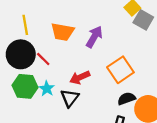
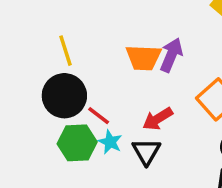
orange trapezoid: (62, 32) -> (143, 58), moved
red line: (43, 59) -> (99, 116), moved

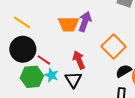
yellow line: (65, 51) -> (22, 22), turned -36
red arrow: (158, 119) -> (79, 60), turned 102

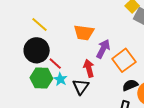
purple arrow: (85, 22) -> (103, 49), moved

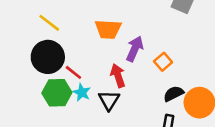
orange square: (124, 60) -> (163, 62), size x0.6

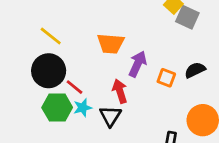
orange square: (163, 62) -> (166, 78), turned -30
cyan star: (82, 92) -> (83, 108), turned 30
black semicircle: (174, 94) -> (195, 70), moved

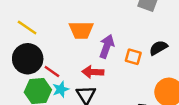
red arrow: (120, 91) -> (93, 72), turned -65

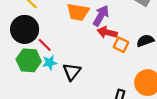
purple arrow: (107, 46) -> (101, 16), moved
red arrow: (93, 72) -> (107, 32), moved

